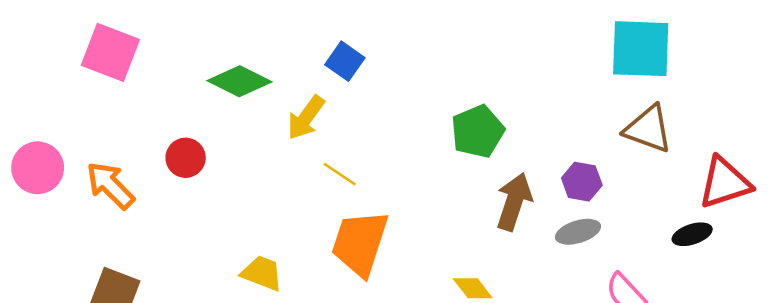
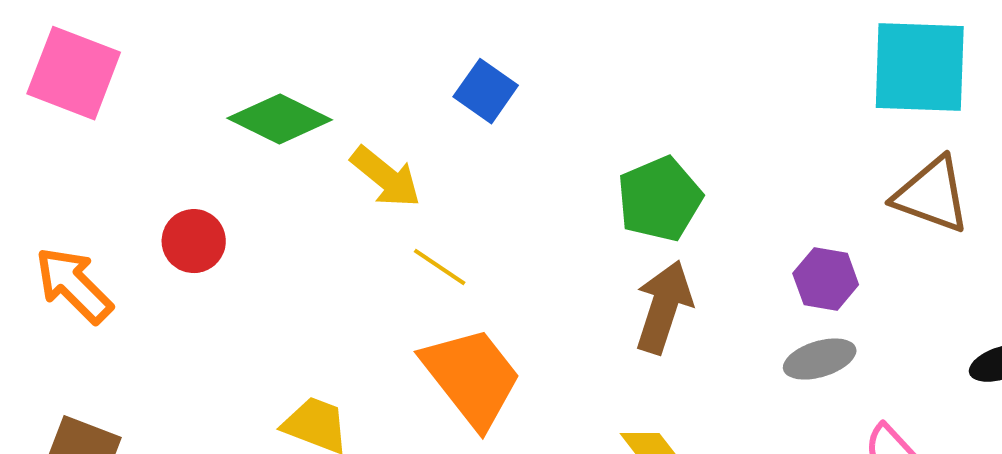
blue square: (345, 61) -> (486, 91), moved
yellow arrow: (306, 118) -> (386, 177), turned -87
brown arrow: (514, 202) -> (664, 307), moved
orange trapezoid: (360, 243) -> (472, 377), turned 124

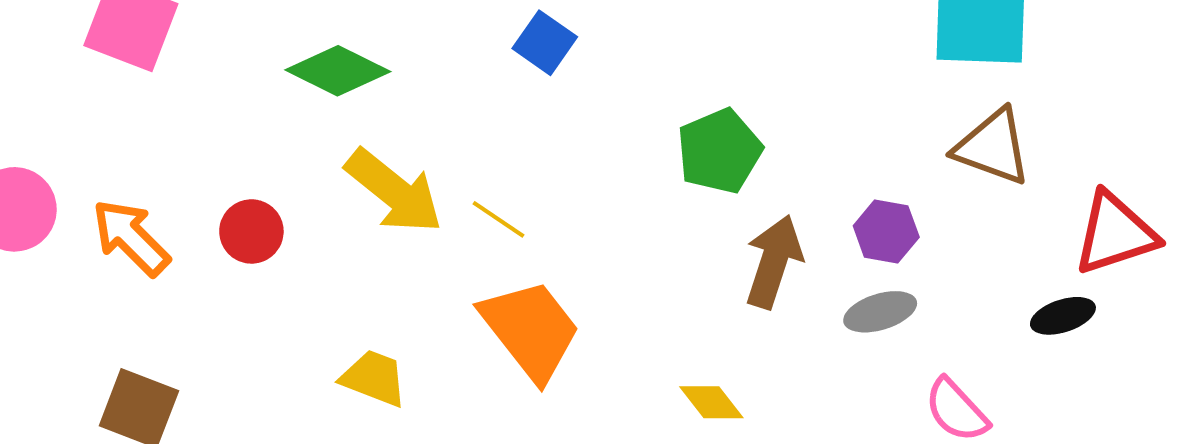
yellow arrow: (386, 177) -> (394, 191), moved, size x1.4
red circle: (194, 241) -> (251, 231), moved
brown arrow: (664, 307) -> (774, 262), moved

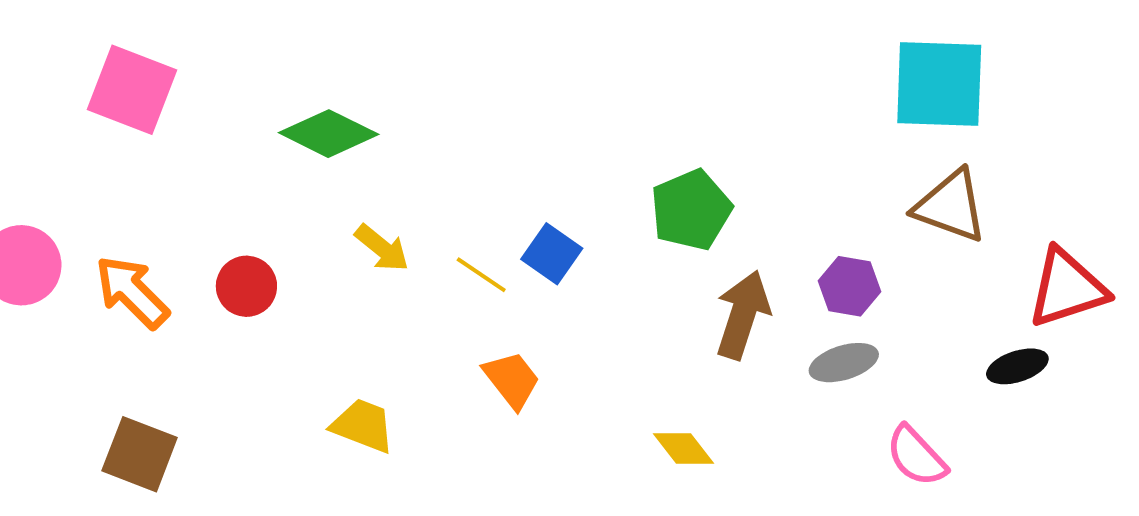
blue square: (545, 43) -> (552, 254), moved
yellow arrow: (394, 191) -> (382, 248), size x0.6
orange trapezoid: (531, 330) -> (512, 380), size x0.6

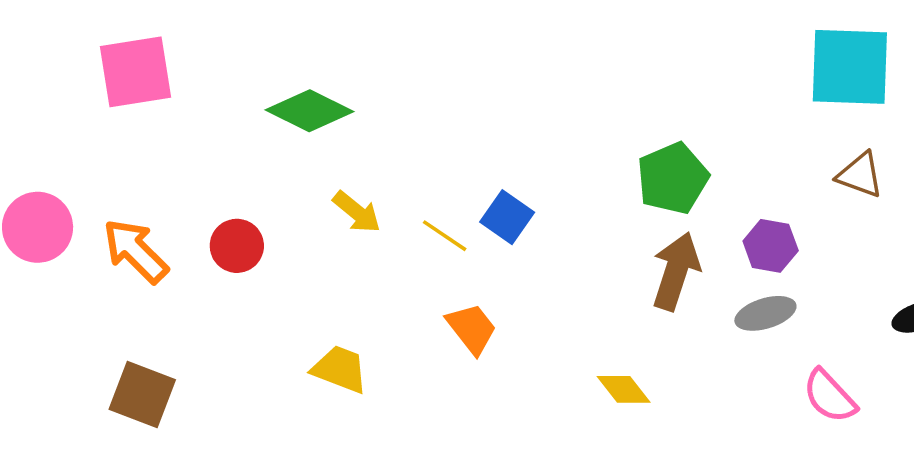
pink square: (132, 90) -> (136, 72), turned -30
brown triangle: (951, 206) -> (860, 175), size x0.7
green pentagon: (691, 210) -> (673, 178), moved

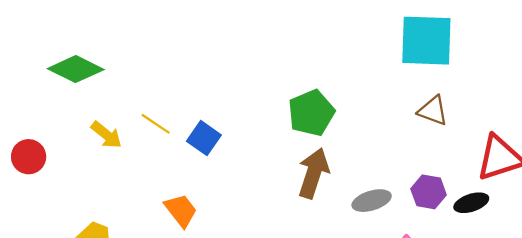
yellow line: (445, 236) -> (156, 124), moved
purple hexagon: (771, 246) -> (429, 192), moved

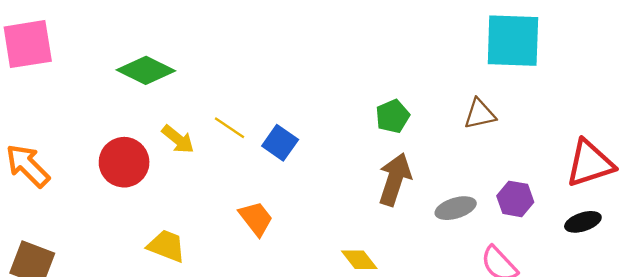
brown triangle: (433, 111) -> (480, 114), moved, turned -32
green pentagon: (311, 113) -> (392, 116), size x0.7
red circle: (29, 157) -> (124, 162), moved, size x1.4
black ellipse: (471, 203) -> (583, 222), moved

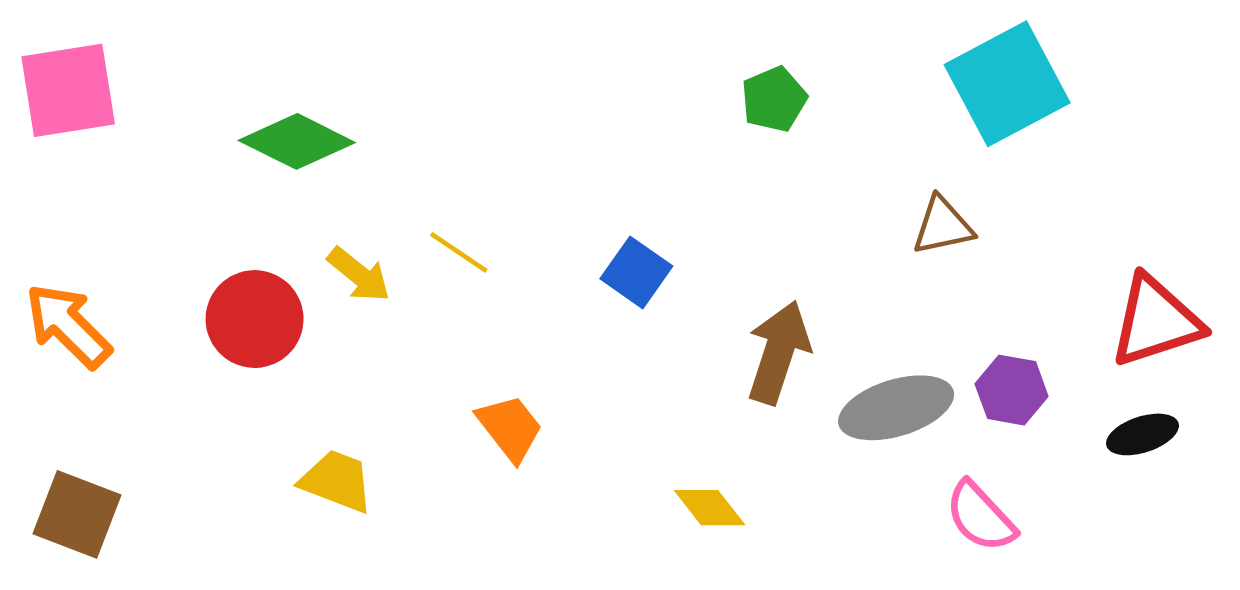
cyan square: (513, 41) -> (1007, 84), turned -30
green pentagon: (392, 116) -> (774, 99), moved
blue square: (280, 143) -> (636, 272), moved
gray ellipse: (456, 208) -> (896, 408), size x1.4

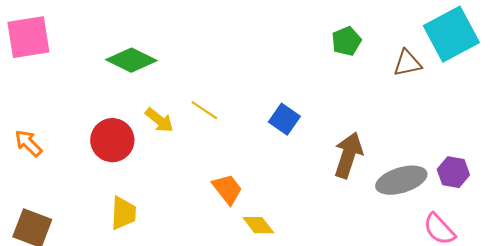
brown triangle: (943, 226) -> (407, 63), moved
orange arrow: (68, 326) -> (28, 143), size x0.7
yellow trapezoid: (337, 481) -> (123, 213), moved, turned 72
yellow diamond: (710, 508) -> (258, 225), moved

